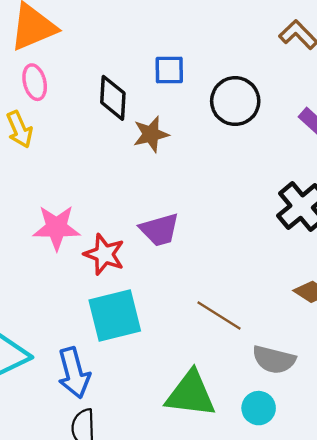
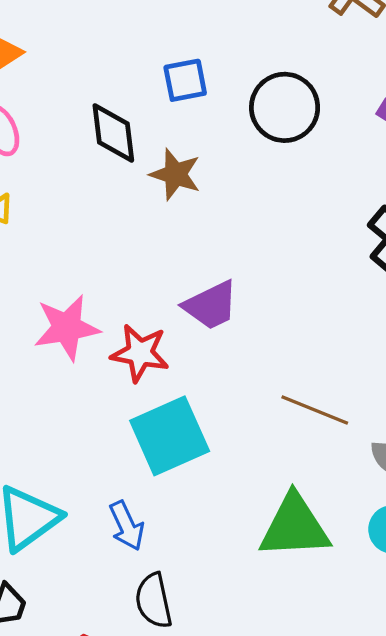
brown star: (151, 134) -> (175, 174), turned -30
blue arrow: (74, 373) -> (127, 526), size x0.7

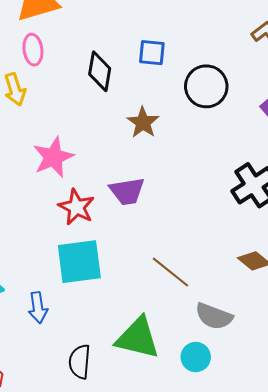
brown star: (175, 174) -> (143, 122), moved
pink star: (67, 328) -> (53, 157), moved, turned -30
black semicircle: (154, 601) -> (80, 362), moved

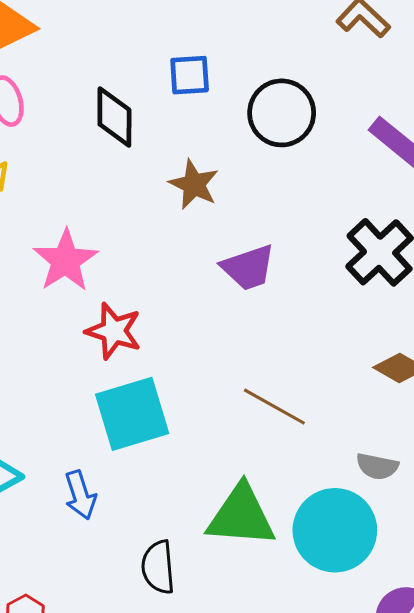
purple trapezoid: (127, 191) -> (248, 267), moved
gray semicircle: (214, 316) -> (377, 466), moved, size x0.7
cyan circle: (196, 357) -> (335, 530), size x1.8

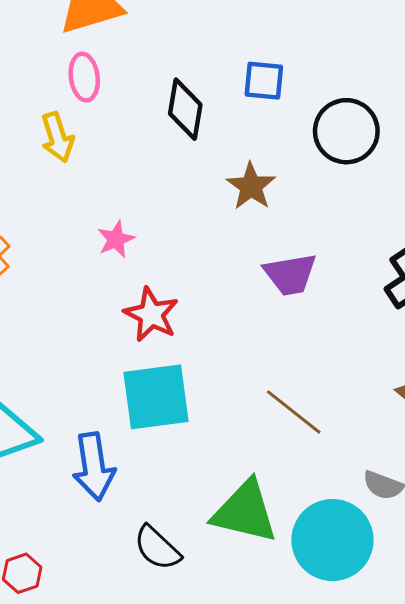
pink star: (66, 261) -> (116, 239), size x0.6
blue arrow: (80, 495) -> (94, 467), size x1.4
black semicircle: (158, 567) -> (157, 548), turned -51

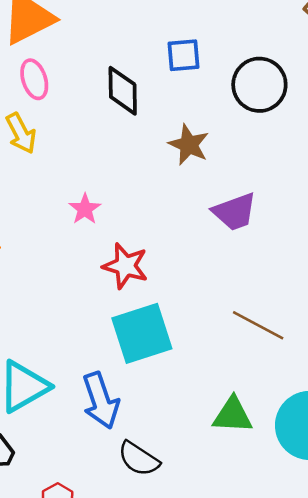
green triangle: (245, 512) -> (233, 415), size x0.7
black semicircle: (157, 548) -> (139, 459), moved

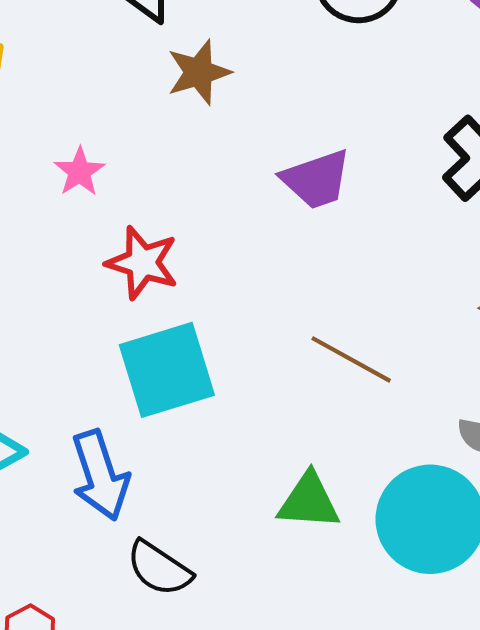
brown star: (189, 145) -> (199, 72), moved, turned 30

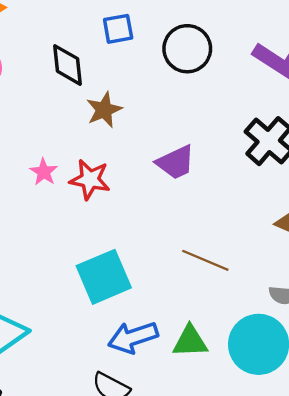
red star: (142, 263) -> (90, 179), moved
blue arrow: (100, 475) -> (133, 337), moved, turned 96

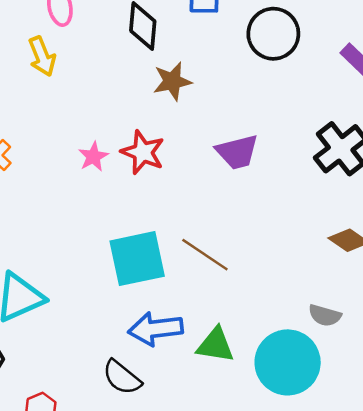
pink star: (44, 172) -> (93, 157), moved
brown line: (205, 260) -> (205, 255), moved

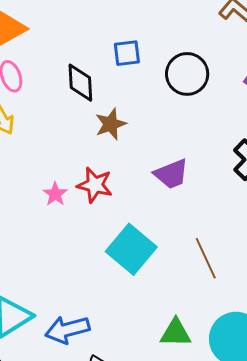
brown line: (205, 255) -> (206, 258), moved, turned 39
cyan square: (137, 259) -> (131, 249), moved, turned -30
blue arrow: (156, 329) -> (67, 330), moved

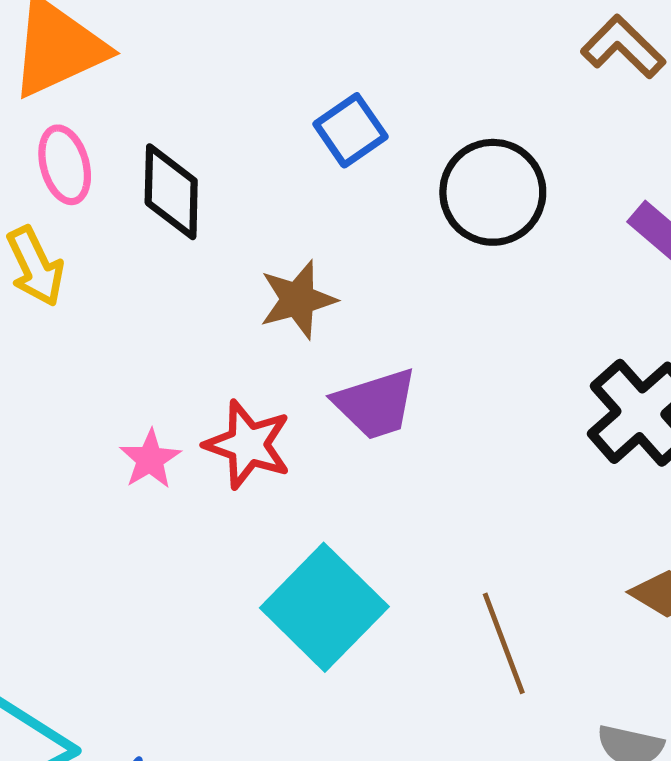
blue square: (127, 53) -> (351, 130), turned -32
black diamond: (80, 83) -> (171, 192), moved
purple trapezoid: (171, 174) -> (376, 404), moved

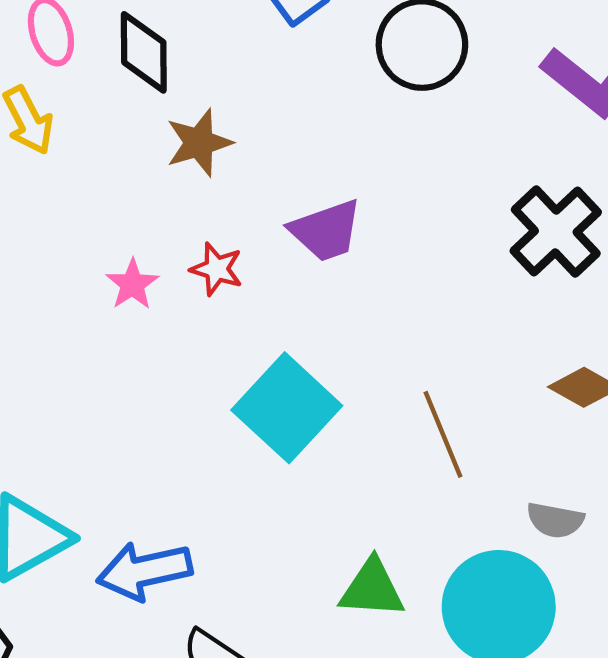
brown star: (298, 300) -> (199, 143), moved
red star: (248, 445) -> (217, 269), size x0.7

